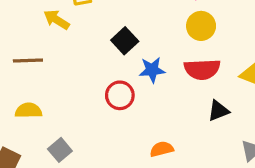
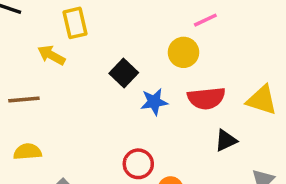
yellow circle: (201, 26) -> (183, 52), moved
red circle: (120, 95) -> (138, 164), moved

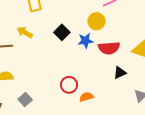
yellow arrow: (51, 55) -> (25, 32), moved
blue star: (154, 102) -> (85, 41), moved

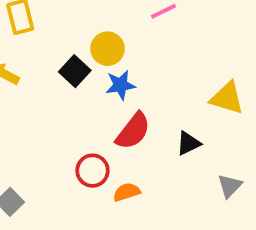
yellow circle: (96, 21) -> (108, 49), moved
red semicircle: (109, 48) -> (133, 131), moved, turned -45

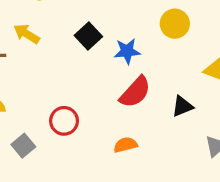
yellow circle: (108, 49) -> (175, 24), moved
red circle: (92, 171) -> (64, 121), moved

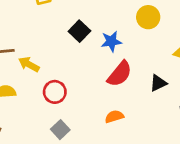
yellow arrow: (27, 34) -> (29, 64), moved
red circle: (64, 121) -> (55, 92), moved
gray square: (23, 146) -> (60, 130), moved

